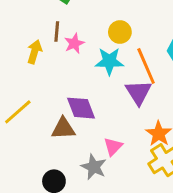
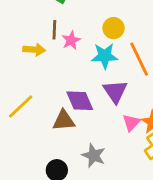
yellow arrow: (35, 52) -> (34, 50), turned 80
purple triangle: (138, 92) -> (115, 91), moved
pink triangle: (113, 146) -> (131, 123), moved

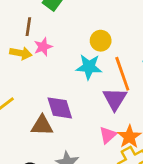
brown line: (54, 30) -> (28, 27), moved
pink star: (71, 40) -> (43, 47), moved
purple triangle: (115, 91) -> (115, 99), moved

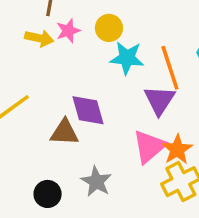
yellow circle: (101, 41) -> (109, 28), moved
pink triangle: (108, 135) -> (149, 147), size x1.5

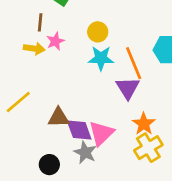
yellow circle: (109, 28) -> (98, 32), moved
purple diamond: (88, 110) -> (79, 130), moved
pink triangle: (149, 147) -> (101, 133), moved

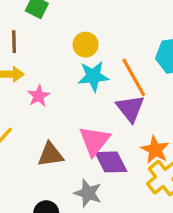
pink star: (55, 41) -> (39, 96), moved
purple diamond: (79, 130) -> (111, 162), moved
pink triangle: (101, 133) -> (94, 141), moved

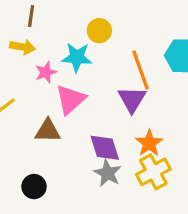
cyan star: (93, 76) -> (77, 57), moved
pink triangle: (94, 141) -> (71, 99), moved
gray star: (88, 193) -> (108, 173), moved

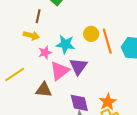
yellow circle: (99, 31) -> (91, 34), moved
orange line: (141, 70) -> (107, 41), moved
purple triangle: (132, 99) -> (78, 66), moved

